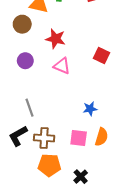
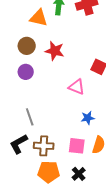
brown circle: (22, 24) -> (27, 46), moved
pink triangle: (62, 66) -> (77, 87), moved
black cross: (81, 177) -> (79, 174), moved

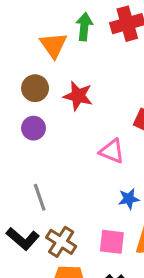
orange triangle: (39, 18) -> (53, 45), turned 42
black L-shape: (19, 144) -> (23, 239), turned -110
brown cross: (44, 146) -> (61, 242), turned 30

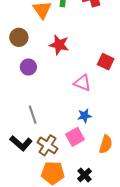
brown circle: (35, 88) -> (19, 37), moved
blue star: (129, 199) -> (85, 116), moved
pink square: (112, 242) -> (75, 137), moved, turned -36

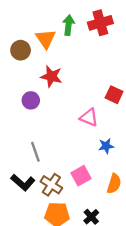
brown circle: (19, 37) -> (21, 50), moved
red star: (59, 45) -> (51, 76), moved
blue star: (85, 116) -> (106, 146), moved

